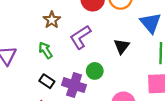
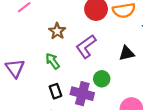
black triangle: (122, 46) -> (127, 53), turned 42
black rectangle: (47, 81) -> (55, 91), turned 40

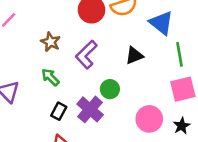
black rectangle: (55, 91) -> (59, 111), turned 56
purple cross: (82, 94) -> (90, 109), turned 35

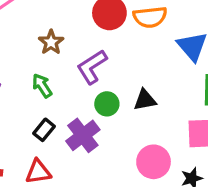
black triangle: (134, 56) -> (145, 100), moved
green circle: (110, 89) -> (107, 104), moved

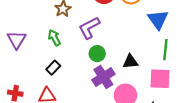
black triangle: (145, 100) -> (130, 62), moved
purple cross: (83, 135) -> (103, 77), moved

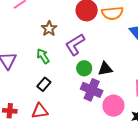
black triangle: (130, 62) -> (105, 69), moved
purple cross: (103, 77) -> (92, 90), turned -30

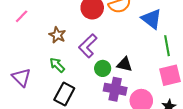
black triangle: (105, 69) -> (125, 64), turned 35
black rectangle: (44, 84) -> (64, 94), size x1.5

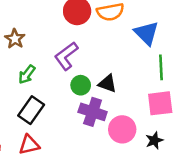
brown star: (57, 35) -> (15, 39), moved
green arrow: (57, 65) -> (27, 74), turned -105

